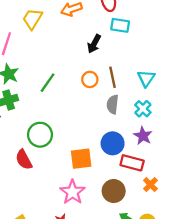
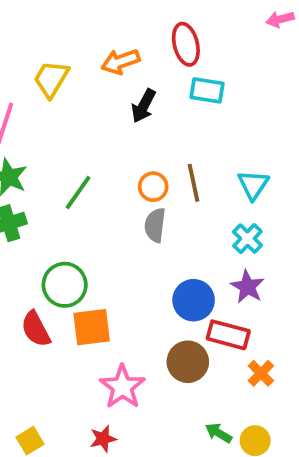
black arrow: (94, 44) -> (144, 106), moved
gray semicircle: (113, 104) -> (155, 225), moved
orange square: (81, 159) -> (92, 327), moved
brown circle: (114, 191) -> (188, 362), moved

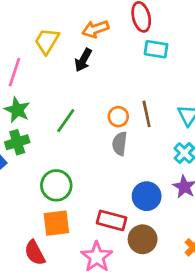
black arrow: (144, 106) -> (83, 60), moved
orange square: (92, 327) -> (56, 223), moved
red semicircle: (36, 329) -> (35, 253), moved
red rectangle: (228, 335) -> (112, 220), moved

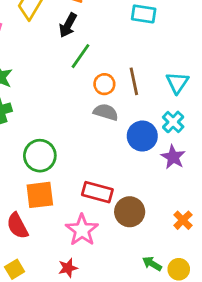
green line: (66, 121) -> (81, 56), moved
gray semicircle: (120, 144) -> (106, 112), turned 100
blue circle: (147, 196) -> (142, 136), moved

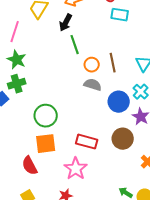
green line: (81, 56) -> (75, 45), turned -54
brown circle: (130, 212) -> (123, 139), moved

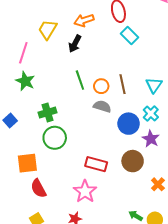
cyan rectangle: (120, 15) -> (130, 36), turned 36
green line: (75, 45) -> (80, 80), moved
green cross: (17, 84) -> (48, 112), moved
orange square: (46, 144) -> (27, 163), moved

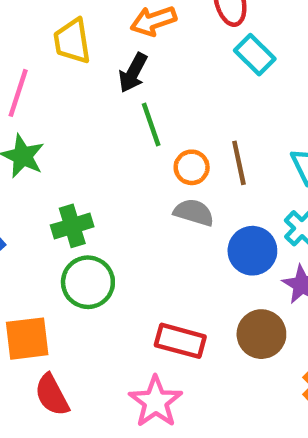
yellow trapezoid: (48, 29) -> (72, 41), turned -40
green line: (80, 80) -> (151, 125), moved

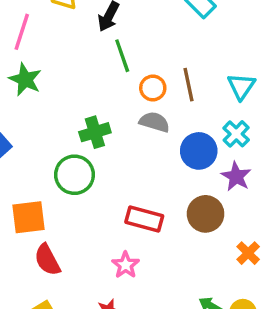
green cross: (72, 226) -> (95, 132), moved
pink star: (156, 402) -> (126, 265), size x0.7

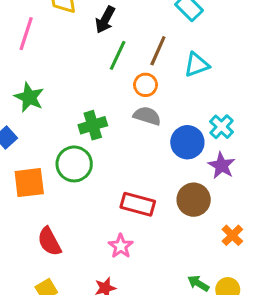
green line: (122, 56) -> (118, 55), turned 44
green star: (25, 79) -> (29, 97), moved
brown line: (189, 85) -> (158, 51), moved, turned 36
cyan triangle: (241, 86) -> (197, 65), moved, turned 36
orange square: (29, 217) -> (29, 183), moved

